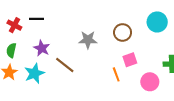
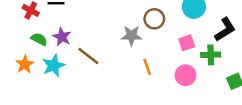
gray star: (88, 40) -> (131, 36), moved
green semicircle: (11, 50) -> (39, 39), moved, turned 104
pink square: (130, 60) -> (187, 43), moved

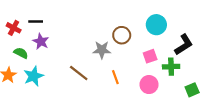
purple star: (62, 37) -> (41, 41), moved
brown line: (88, 56) -> (79, 73), moved

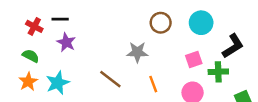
brown circle: (122, 35) -> (161, 23), moved
green semicircle: (21, 53) -> (31, 56), moved

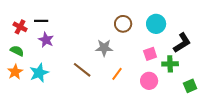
orange line: (153, 84) -> (117, 74), turned 56

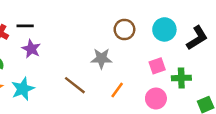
black L-shape: (182, 43) -> (197, 38), moved

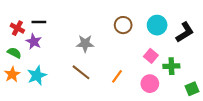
purple star: (31, 49) -> (34, 41), moved
gray star: (101, 59) -> (85, 44), moved
pink square: (157, 66) -> (151, 56), turned -32

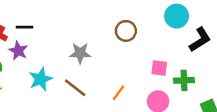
cyan circle: (157, 25) -> (177, 16), moved
pink square: (151, 56) -> (159, 68), turned -32
cyan star: (37, 75) -> (41, 79), moved

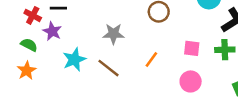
green cross: (184, 80) -> (225, 50), moved
orange line: (118, 93) -> (151, 59), moved

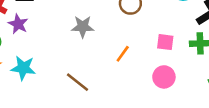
cyan star: (74, 59) -> (23, 68), moved, turned 30
brown line: (109, 68) -> (78, 82), moved

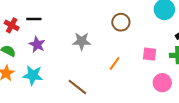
purple star: (18, 24) -> (37, 44), moved
pink circle: (164, 77) -> (162, 83), moved

